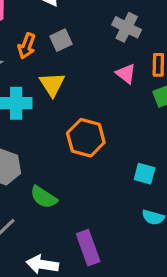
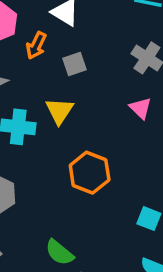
orange arrow: (27, 46) -> (36, 46), moved
green semicircle: (44, 197) -> (59, 252), moved

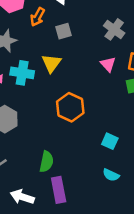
green semicircle: (59, 252) -> (46, 162), turned -120

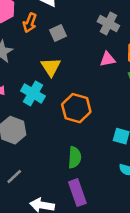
pink triangle: (108, 64) -> (108, 59), turned -49
cyan cross: (22, 73) -> (33, 93), moved, turned 30
green semicircle: (46, 162) -> (75, 157), moved

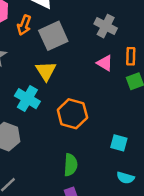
gray square: (58, 33) -> (53, 36), size x1.6
pink triangle: (108, 59) -> (105, 63), turned 42

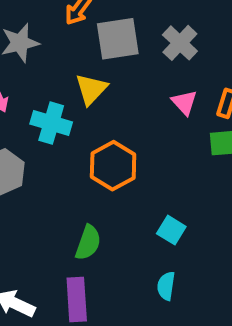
gray cross: (106, 26) -> (180, 43), moved
cyan cross: (27, 99) -> (51, 123), turned -30
cyan semicircle: (125, 178) -> (166, 286), turned 66

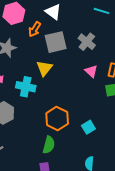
orange hexagon: (113, 166) -> (57, 118), moved
cyan square: (171, 230) -> (88, 127), moved, turned 32

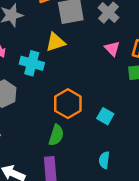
yellow triangle: (44, 68) -> (56, 42), turned 30
cyan square: (88, 127) -> (105, 116), turned -32

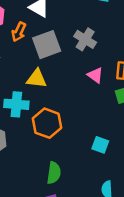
yellow triangle: (56, 42) -> (37, 79), turned 35
orange hexagon: (68, 104) -> (47, 123), moved

